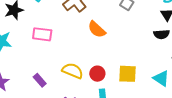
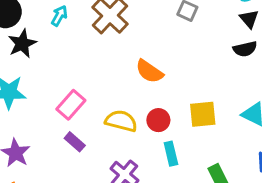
orange semicircle: (97, 29) -> (149, 71), moved
pink rectangle: (42, 34) -> (71, 105), moved, turned -48

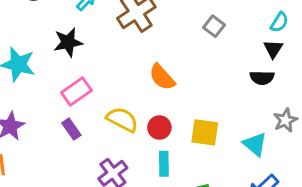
black star: (22, 44) -> (68, 42), moved

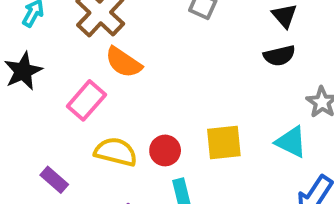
orange semicircle: (162, 77) -> (123, 62), moved
pink rectangle: (76, 91) -> (86, 100), moved

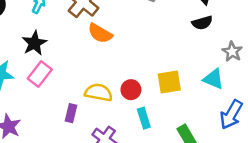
pink rectangle: (86, 100) -> (40, 74), moved
purple rectangle: (54, 180) -> (71, 113), moved, turned 66

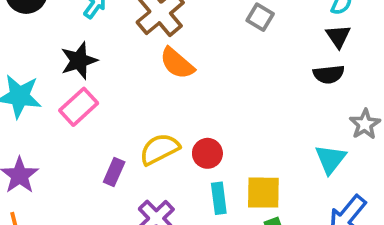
cyan triangle: (213, 79) -> (330, 159), turned 35
yellow square: (169, 82) -> (263, 193), moved
yellow semicircle: (99, 93) -> (159, 149), turned -48

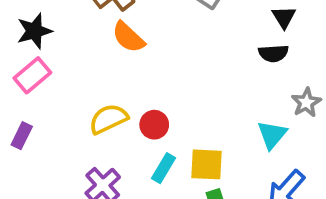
purple rectangle: (114, 172) -> (22, 136), moved
cyan rectangle: (219, 198) -> (163, 168), turned 36

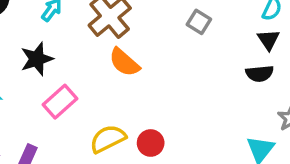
pink rectangle: (32, 75) -> (60, 102), moved

